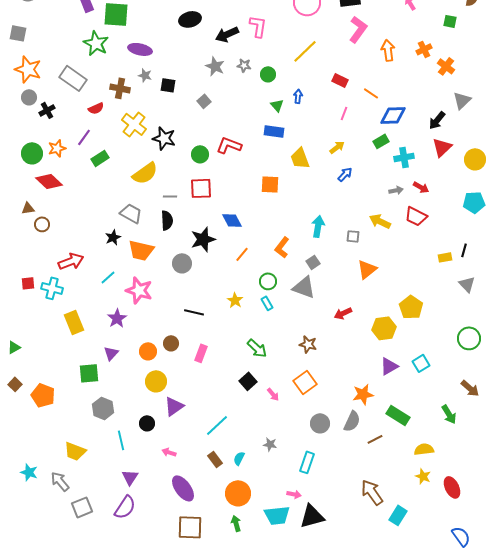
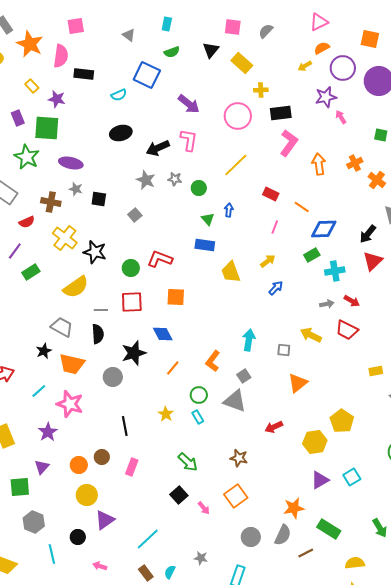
orange square: (270, 184) -> (176, 297), moved
black line: (194, 312) -> (125, 426), turned 66

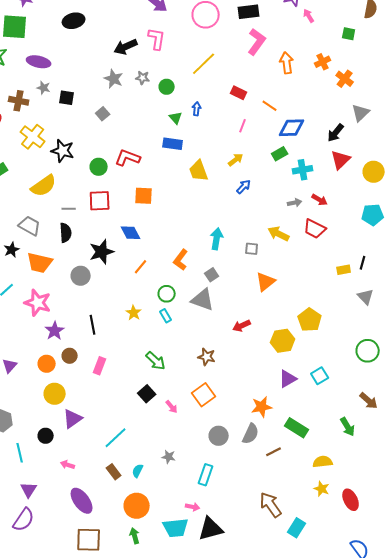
black ellipse: (121, 133) -> (74, 21), moved
purple star: (48, 432) -> (55, 331), moved

